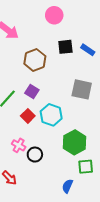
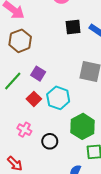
brown hexagon: (35, 60) -> (20, 41), moved
black circle: (35, 155) -> (50, 141), moved

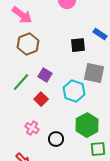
black square: (73, 27) -> (78, 45), moved
cyan hexagon: (58, 98) -> (74, 91), moved

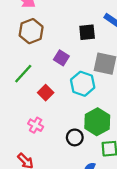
purple square: (45, 75) -> (61, 58), moved
black circle: (56, 139) -> (75, 137), moved

